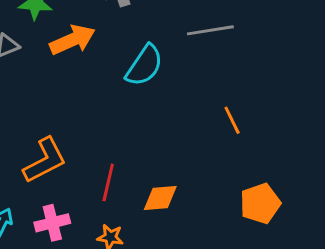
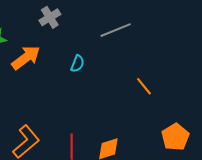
cyan semicircle: (144, 66) -> (77, 64), size x0.6

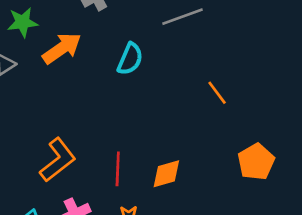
cyan semicircle: (77, 64) -> (130, 59), size x1.4

